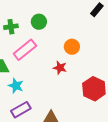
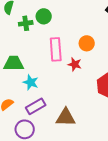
green circle: (39, 22) -> (44, 16), moved
pink rectangle: (25, 50) -> (56, 49), moved, turned -55

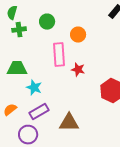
green cross: (26, 23) -> (19, 30), moved
orange circle: (87, 43) -> (78, 35), moved

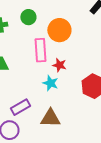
orange circle: (78, 35) -> (59, 30), size x1.5
cyan star: (34, 88) -> (50, 83), moved

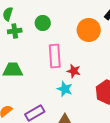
orange circle: (59, 30) -> (89, 30), moved

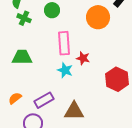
green cross: (15, 31) -> (24, 18), turned 32
cyan star: (65, 89) -> (65, 70), moved

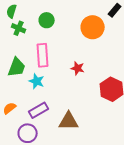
pink rectangle: (64, 43) -> (43, 55), moved
green trapezoid: (22, 57) -> (17, 67), turned 110
cyan star: (65, 70) -> (37, 81), moved

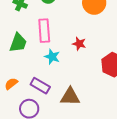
cyan star: (37, 81) -> (52, 57), moved
purple rectangle: (39, 110) -> (40, 86), turned 60

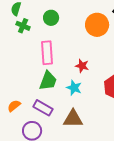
green trapezoid: (18, 43) -> (48, 81), moved
cyan star: (52, 57) -> (74, 88), moved

